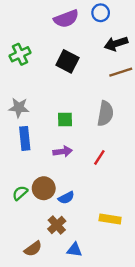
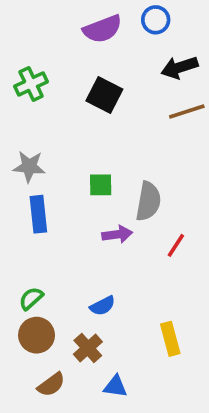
gray semicircle: (105, 114) -> (148, 201), moved
purple arrow: (63, 151) -> (117, 234), moved
red line: (99, 157) -> (176, 245), moved
brown circle: (44, 188) -> (37, 335), moved
yellow rectangle: (110, 219) -> (170, 339), turned 66

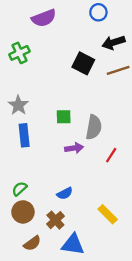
purple semicircle: (103, 29) -> (44, 18), moved
black square: (104, 95) -> (83, 63), moved
gray star: (29, 166) -> (18, 105), turned 30
yellow rectangle: (170, 339) -> (108, 214), turned -30
blue triangle: (115, 386) -> (73, 244), size x1.5

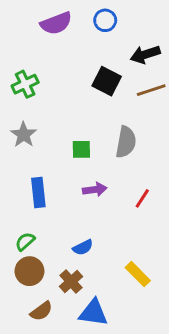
blue circle: (98, 12) -> (105, 20), moved
green cross: (19, 53) -> (25, 84), moved
gray semicircle: (94, 127) -> (126, 142), moved
blue rectangle: (24, 135) -> (38, 192), moved

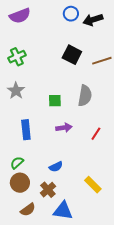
purple semicircle: (56, 23) -> (20, 16), moved
black arrow: (145, 54) -> (93, 20), moved

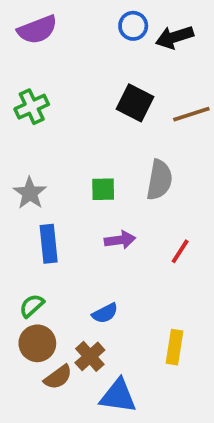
gray star: (16, 91) -> (30, 193), moved
yellow rectangle: (93, 185) -> (174, 347), turned 54
brown semicircle: (28, 210) -> (58, 377), moved

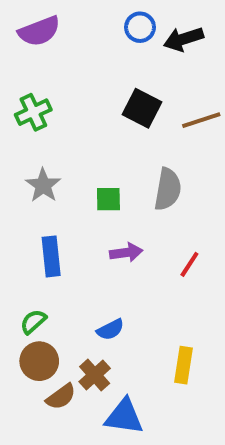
gray star: (30, 193) -> (43, 185), moved

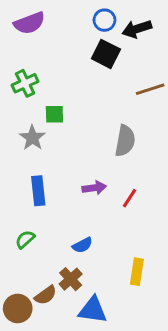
black square: (142, 108) -> (106, 54), moved
green square: (108, 199) -> (54, 114), moved
red line: (189, 264) -> (129, 198), moved
brown circle: (39, 361) -> (18, 308), moved

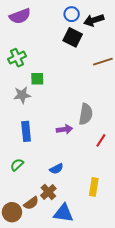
gray star: (32, 138) -> (22, 95), turned 30
gray semicircle: (125, 141) -> (86, 114), moved
red line: (129, 198) -> (101, 140), moved

